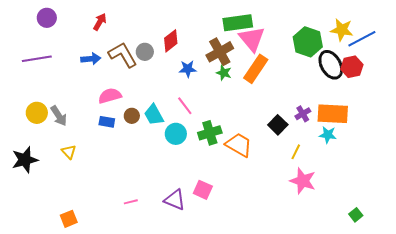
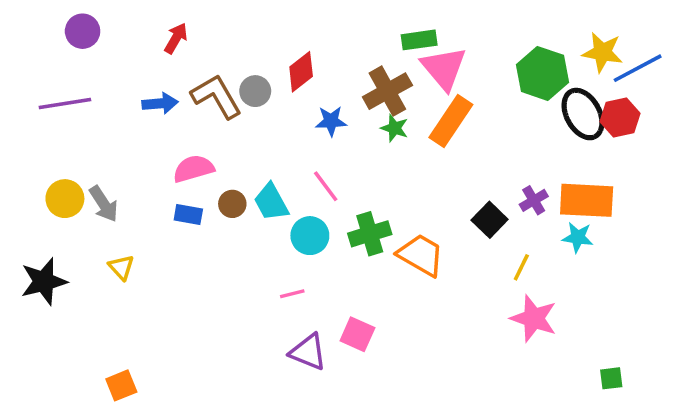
green rectangle: (238, 23) -> (419, 40), size x0.7
pink line: (131, 202) -> (292, 294), moved
green square: (356, 215) -> (611, 378), moved, turned 32

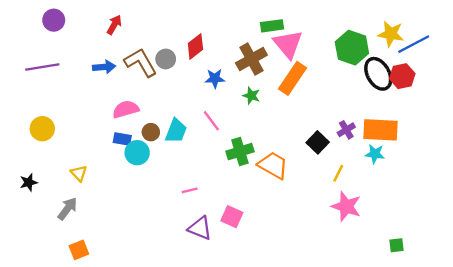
green star: (394, 128) -> (251, 96), moved
cyan trapezoid: (271, 202) -> (176, 131), turned -130
gray arrow: (104, 204) -> (67, 209), moved, turned -110
cyan circle: (310, 236) -> (137, 153), moved
black star: (44, 281) -> (29, 182), size x0.6

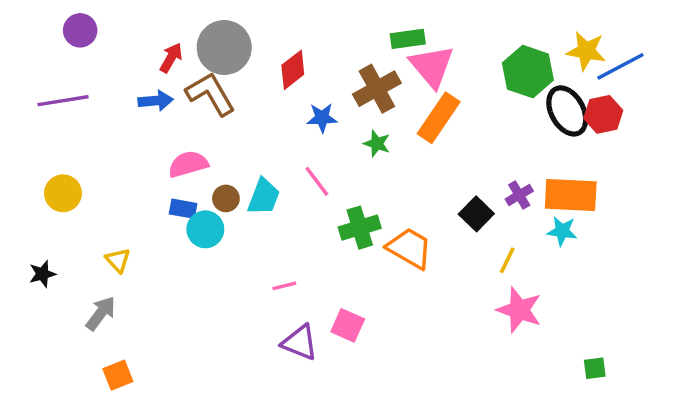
red arrow: (114, 25) -> (171, 58), moved
gray circle: (166, 59) -> (224, 48), moved, size x1.8

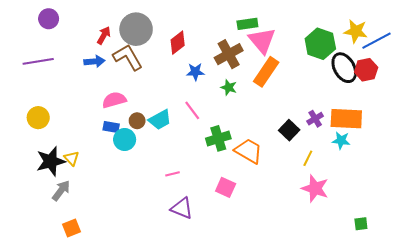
cyan trapezoid: (264, 197) -> (160, 120), turned 40
black star: (42, 274) -> (51, 161), moved, size x1.8
pink square: (348, 325) -> (226, 187), moved

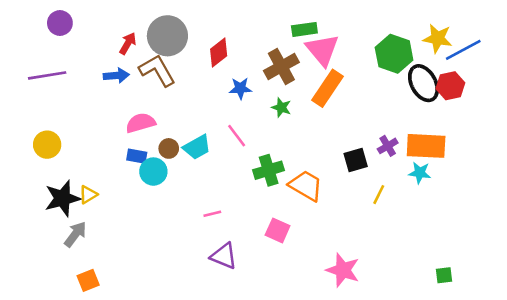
black square: (289, 130) -> (356, 160), turned 30
yellow triangle: (71, 158) -> (88, 195), turned 42
pink star: (315, 188) -> (343, 270), moved

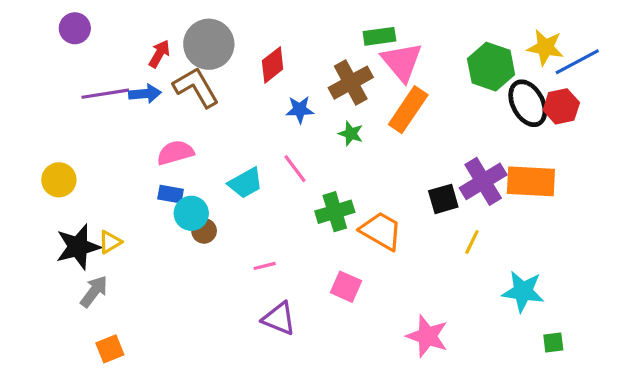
purple line: (47, 75) -> (105, 94), moved
purple cross: (388, 146) -> (483, 181), size x1.8
brown circle: (169, 148) -> (204, 231), moved
cyan star: (420, 173) -> (523, 291), moved, size x1.5

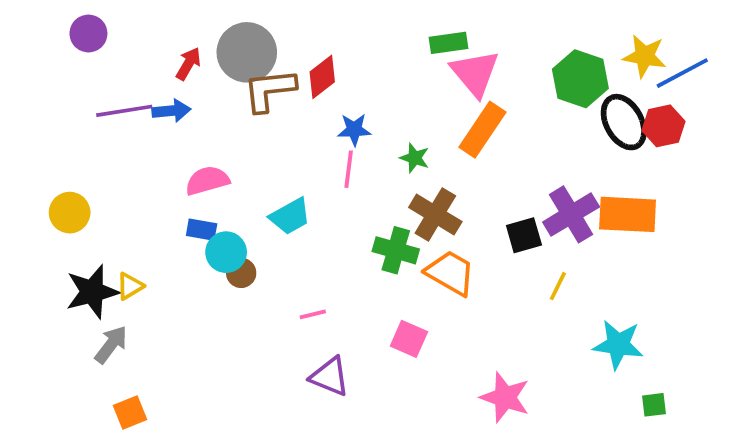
brown cross: (351, 83) -> (435, 214), moved, turned -30
brown L-shape: (196, 87) -> (269, 90), moved, turned -66
pink line: (295, 169) -> (349, 169), moved, turned 44
green cross: (335, 212) -> (396, 250), turned 33

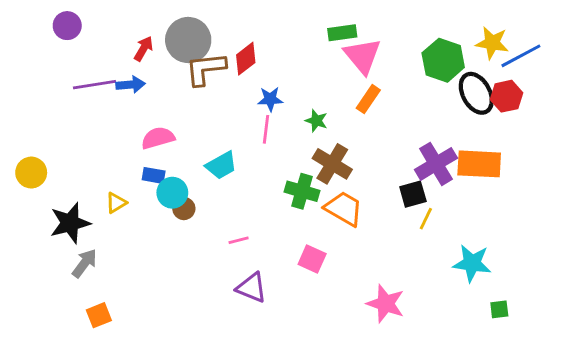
orange rectangle: (482, 130) -> (368, 99), size x0.7
yellow circle: (70, 213) -> (31, 173), moved
black square: (524, 235) -> (413, 194), moved
yellow triangle: (130, 286) -> (116, 203), moved

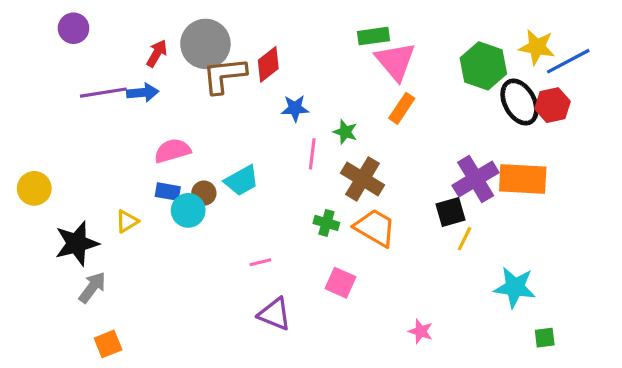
pink line: (266, 129) -> (312, 154), moved
green cross: (302, 191) -> (326, 223), moved, size x0.7
brown circle: (184, 209) -> (204, 193), moved
pink star: (386, 304) -> (421, 331), size x0.6

